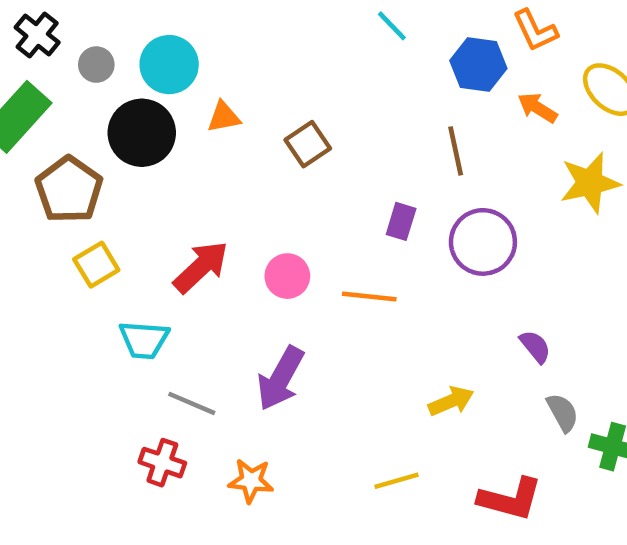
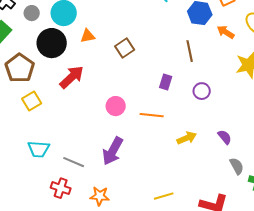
purple circle: (483, 242) -> (202, 91), size x0.6
red arrow: (201, 267) -> (72, 77), moved
cyan trapezoid: (144, 340) -> (39, 149), moved
yellow arrow: (451, 401) -> (187, 138), moved

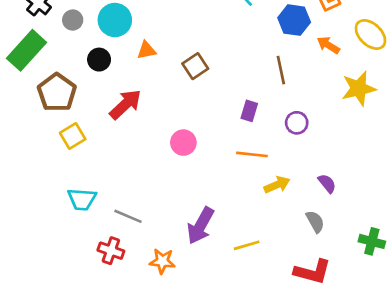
black circle: (52, 43) -> (99, 60), size x0.6
orange line: (152, 115) -> (252, 154), moved
purple arrow: (113, 151) -> (201, 226), moved
gray semicircle: (237, 166) -> (315, 222), moved
yellow line: (164, 196) -> (247, 245), moved

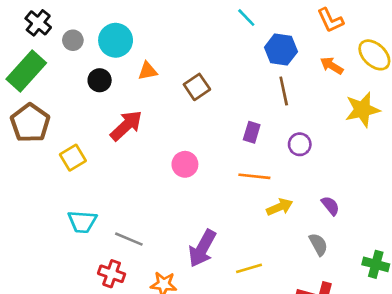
blue hexagon: (294, 20) -> (281, 50), moved
brown pentagon: (57, 92) -> (30, 123), moved

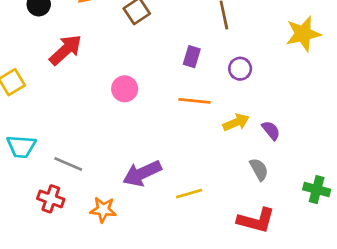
yellow arrow: (280, 207) -> (236, 122), moved
purple arrow: (202, 248) -> (142, 173), turned 36

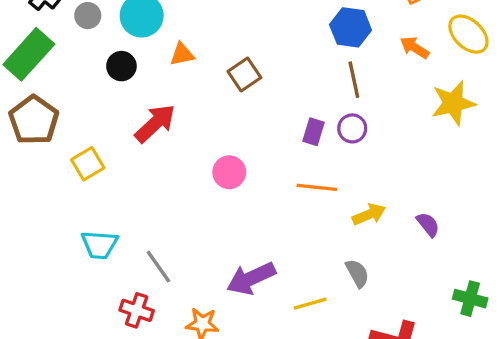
purple circle: (240, 69) -> (352, 128), moved
purple semicircle: (271, 130) -> (428, 224), moved
gray line: (68, 164) -> (158, 267), turned 32
gray semicircle: (259, 169) -> (357, 273), moved

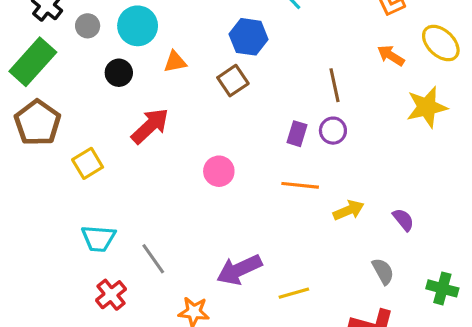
blue hexagon: (351, 27) -> (249, 37), moved
gray semicircle: (357, 273) -> (383, 271), moved
red cross: (137, 310) -> (111, 295), moved, turned 32

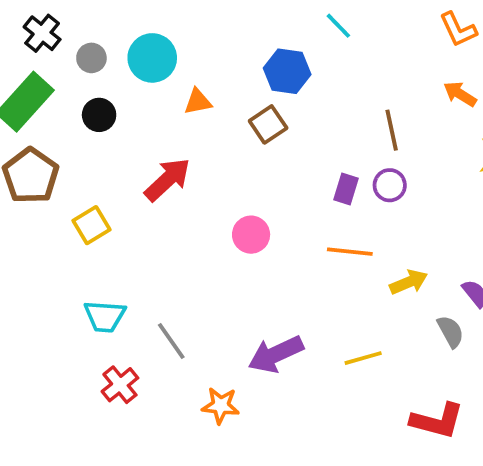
black circle: (119, 73) -> (99, 115), moved
gray semicircle: (383, 271) -> (450, 331), moved
yellow line: (294, 293) -> (363, 358), moved

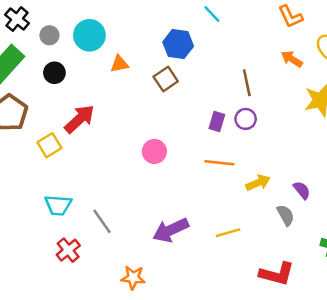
red arrow: (167, 180) -> (79, 119), moved
orange star: (221, 406) -> (133, 278), moved

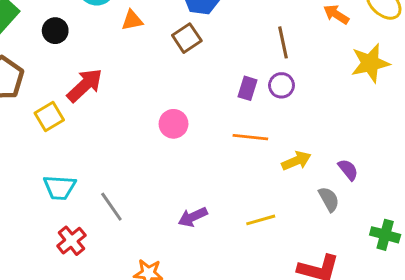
purple arrow: (171, 230) -> (193, 217), size x0.7

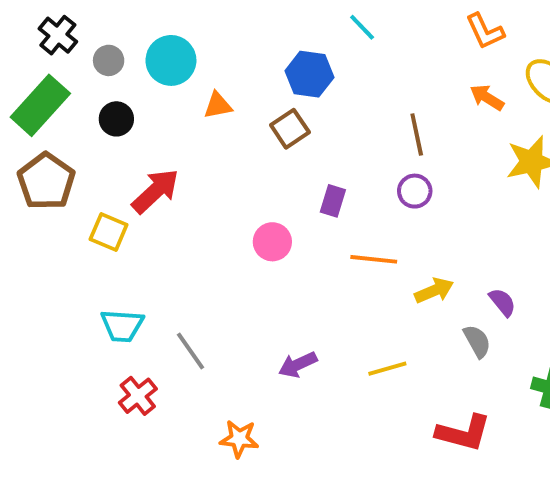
purple rectangle: (247, 88) -> (333, 201), moved
yellow square: (49, 116) -> (109, 232), turned -36

